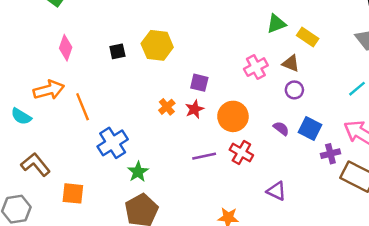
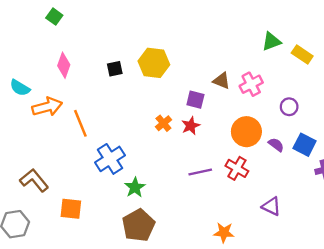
brown triangle: (291, 63) -> (222, 81), moved
cyan semicircle: (21, 116) -> (20, 88), moved
orange circle: (233, 116) -> (246, 132), moved

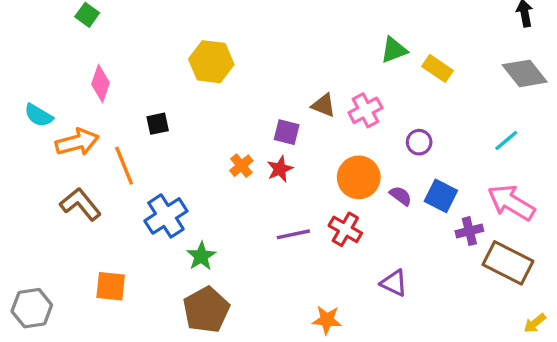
yellow hexagon: (154, 63) -> (211, 62), moved
black square: (115, 69) -> (158, 124), moved
brown L-shape: (34, 180) -> (80, 204), moved

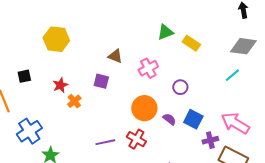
gray diamond: (525, 73) -> (243, 46), turned -44
brown triangle: (324, 105) -> (115, 56), moved
cyan line: (506, 140) -> (232, 75), moved
red star: (280, 169) -> (60, 85), moved

